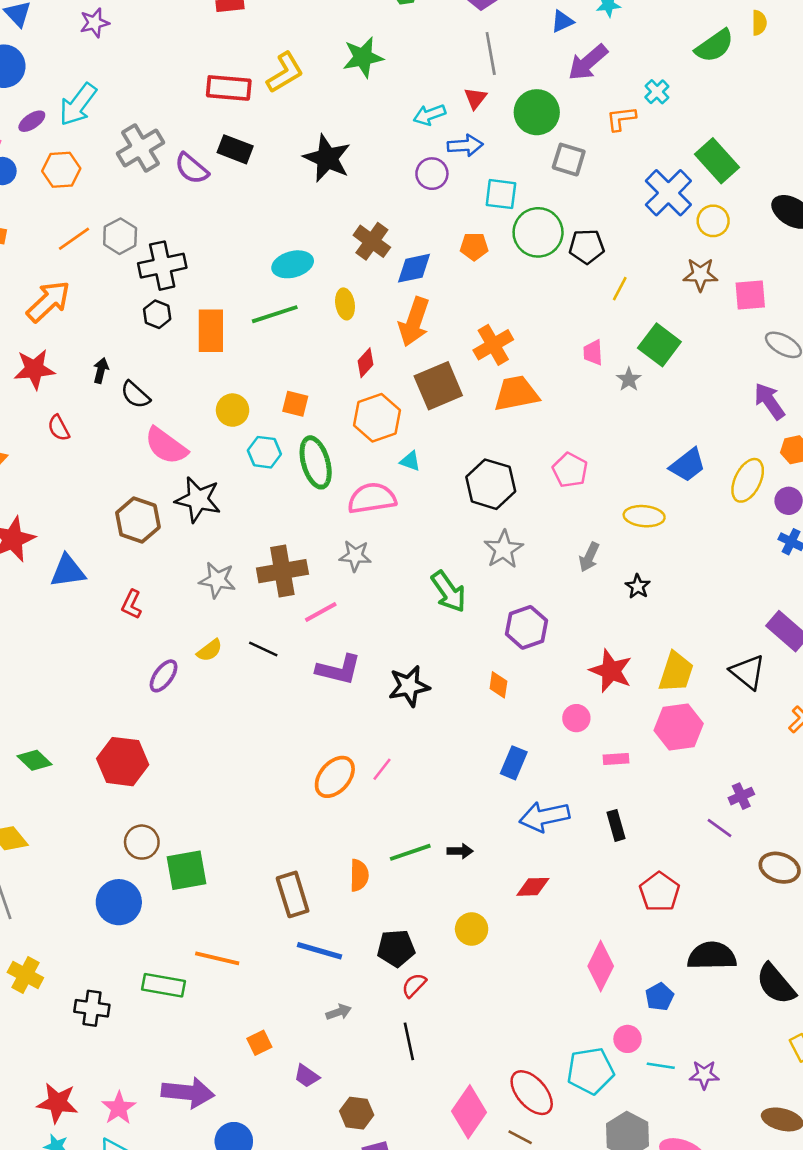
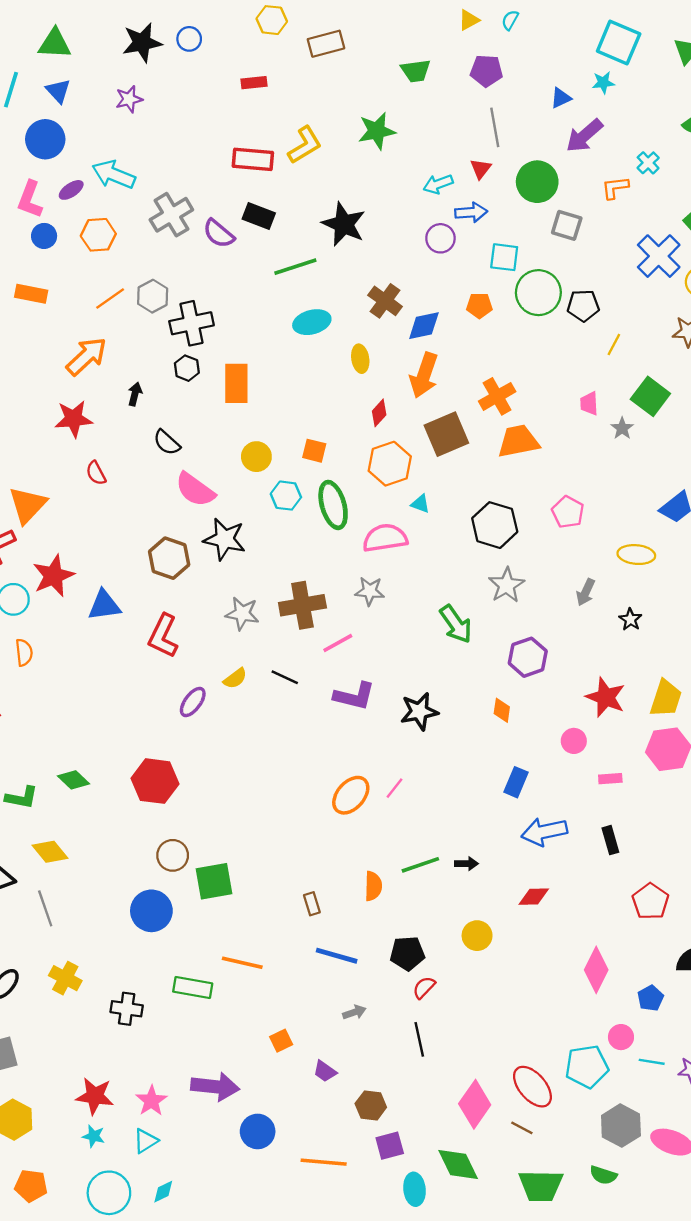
cyan arrow: (78, 105) -> (114, 175), turned 75
green line: (275, 314) -> (295, 267), moved
black arrow: (101, 370) -> (135, 394), moved
red L-shape: (132, 604) -> (163, 636), size x1.6
brown rectangle: (293, 894) -> (312, 904), size x0.6

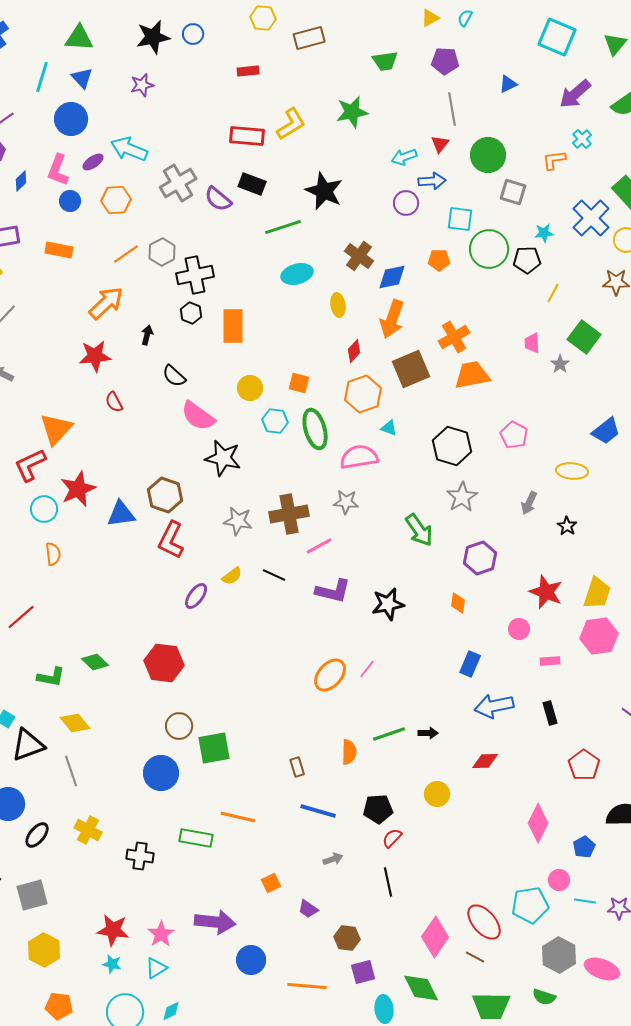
cyan star: (603, 83) -> (544, 233), moved
purple arrow: (584, 136) -> (575, 94), moved
brown hexagon: (169, 558) -> (165, 495), moved

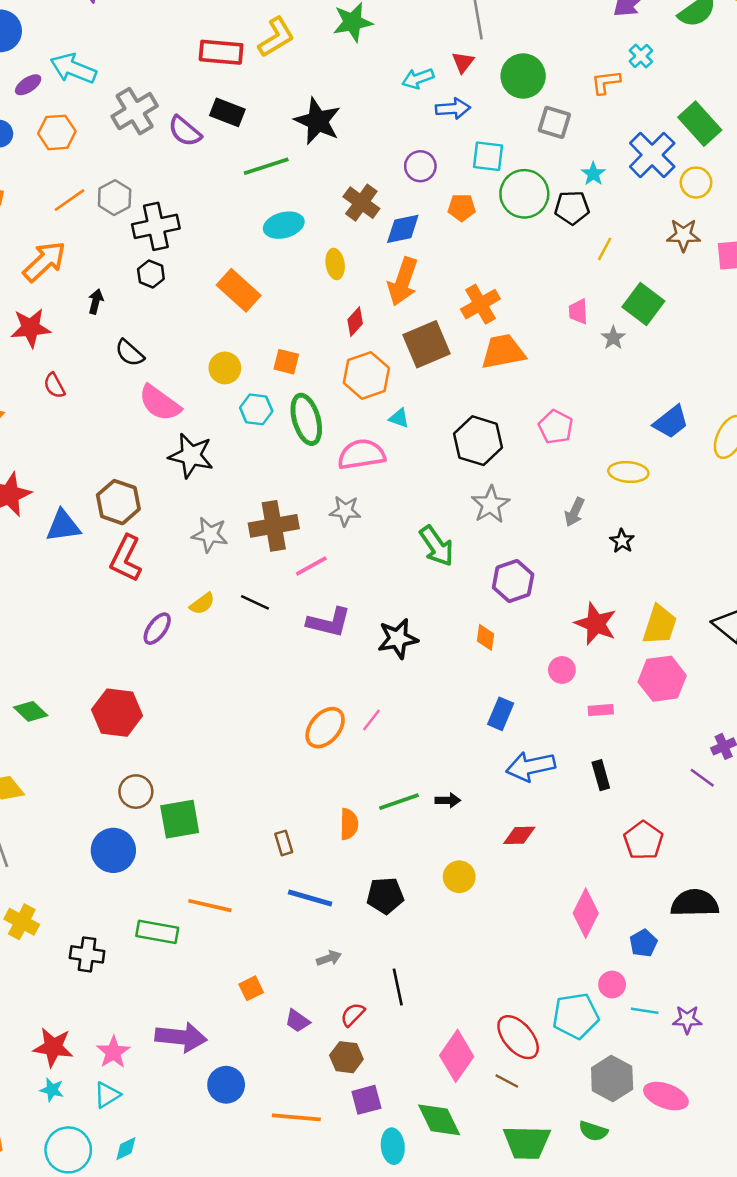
purple circle: (406, 203) -> (420, 166), moved
cyan star: (544, 233) -> (593, 174), turned -30
orange rectangle: (233, 326) -> (239, 290), moved, turned -48
red semicircle: (392, 838) -> (353, 1015), moved

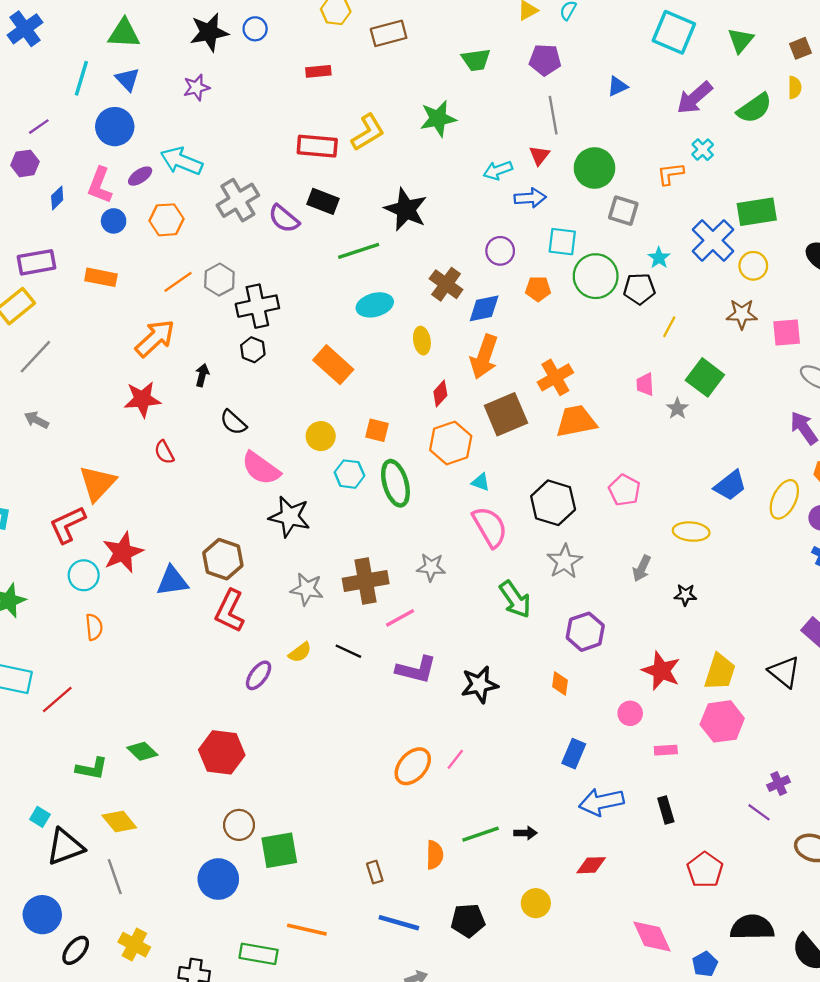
green rectangle: (700, 124) -> (757, 212), turned -57
pink semicircle: (361, 454) -> (490, 527), moved, turned 69
black star: (622, 541) -> (685, 595), turned -30
pink diamond: (586, 913) -> (652, 937), turned -51

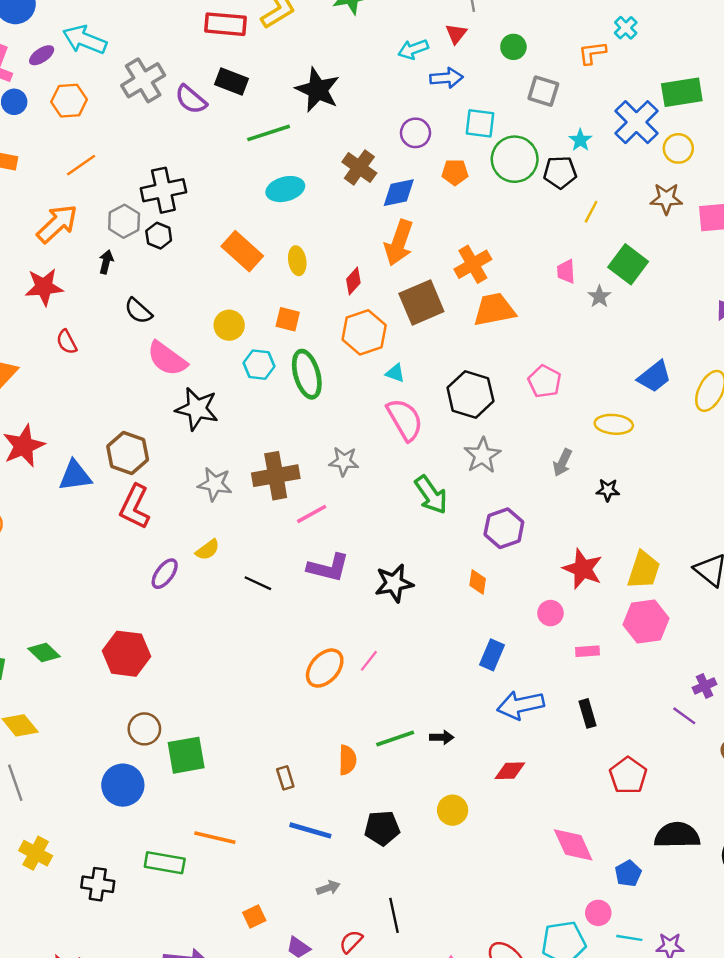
green circle: (594, 168) -> (513, 47), size x0.6
gray hexagon: (219, 280) -> (124, 221), moved
yellow ellipse: (422, 341) -> (297, 261), moved
black line: (348, 651) -> (258, 583), moved

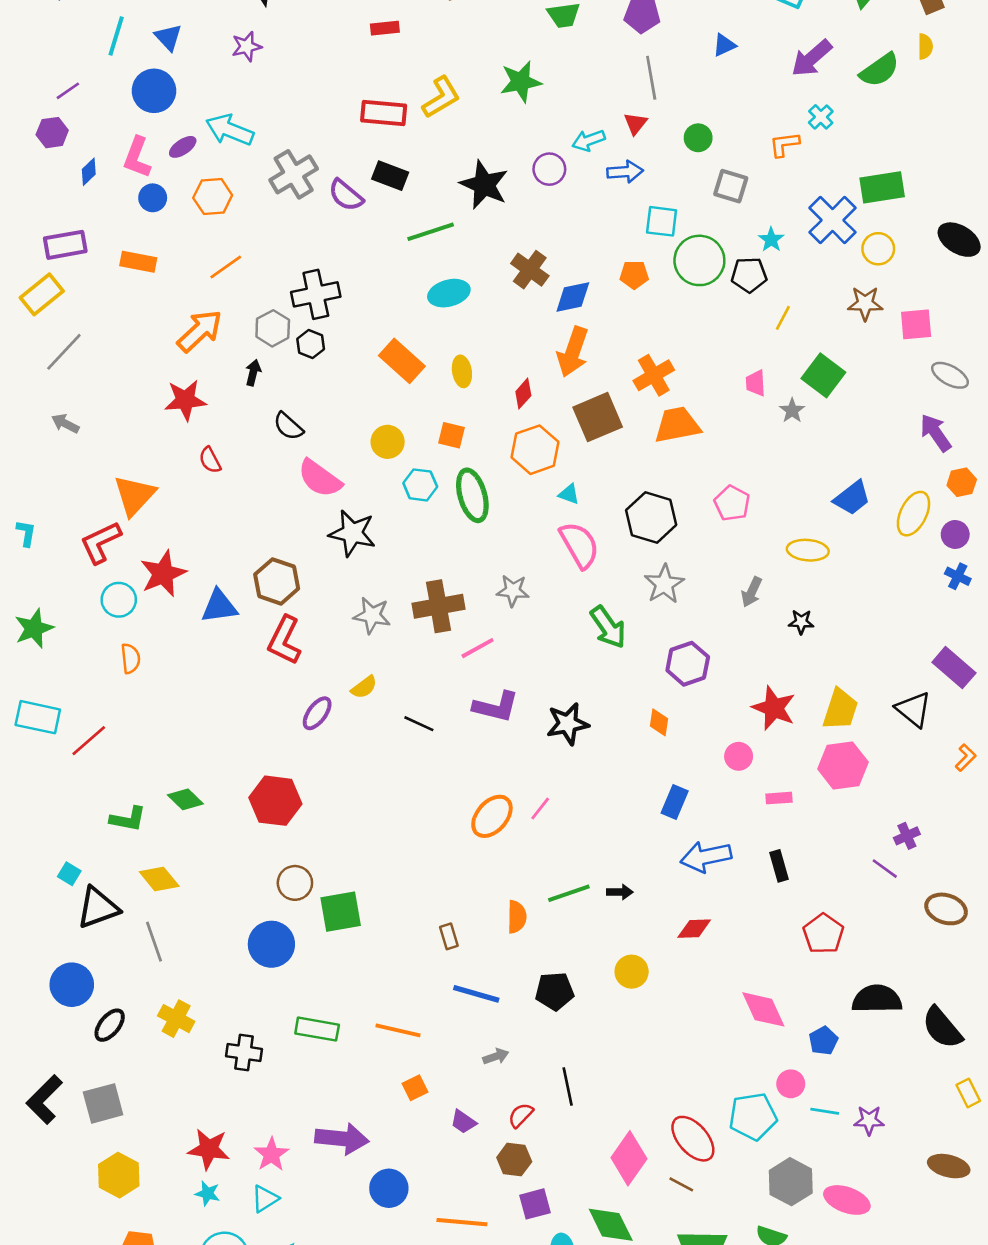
purple circle: (415, 133) -> (549, 169), moved
orange line: (215, 838) -> (398, 1030), moved

